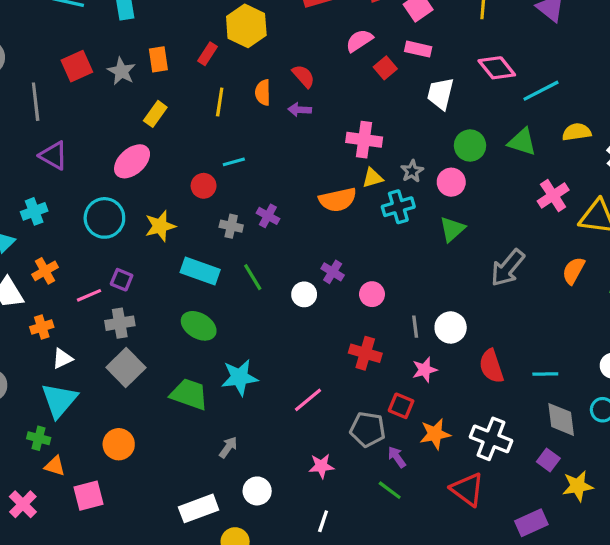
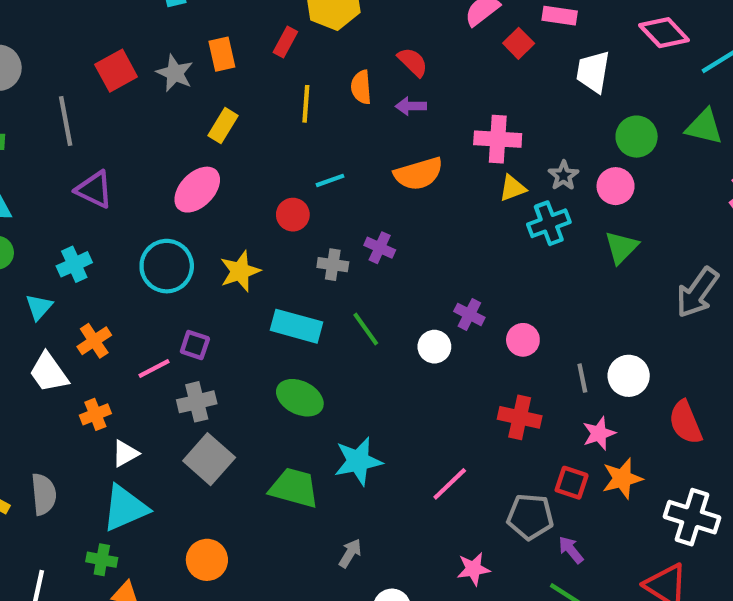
orange semicircle: (338, 200) -> (419, 174), moved
cyan triangle: (59, 400) -> (125, 508), turned 30
orange star: (435, 434) -> (622, 478), moved

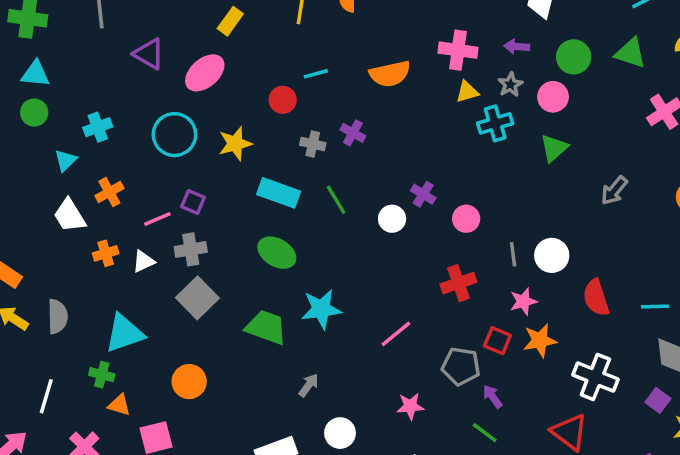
purple arrow: (411, 106) -> (517, 47), moved
purple triangle: (94, 189) -> (149, 54), moved
gray arrow: (697, 293) -> (614, 191), size x0.7
red cross: (520, 417) -> (458, 283), turned -36
white triangle: (125, 453) -> (143, 261), moved

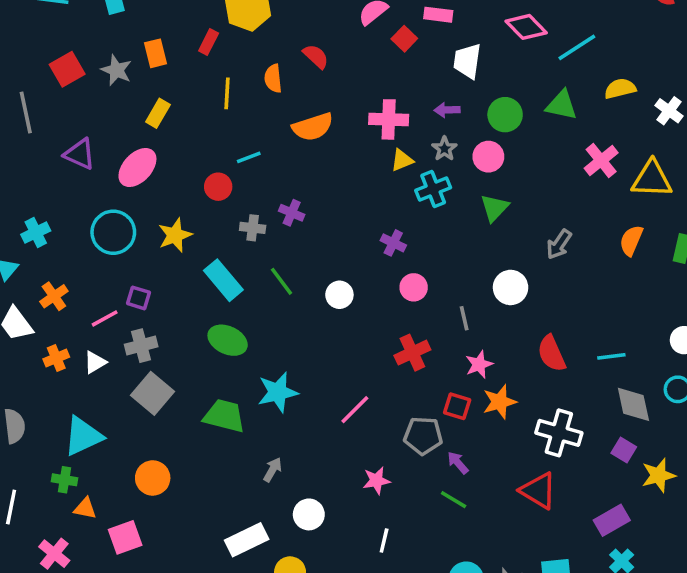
orange semicircle: (390, 74) -> (313, 127), moved
cyan rectangle: (279, 193) -> (223, 280), turned 36
purple cross: (423, 194) -> (393, 243), moved
white circle: (552, 255) -> (511, 287), moved

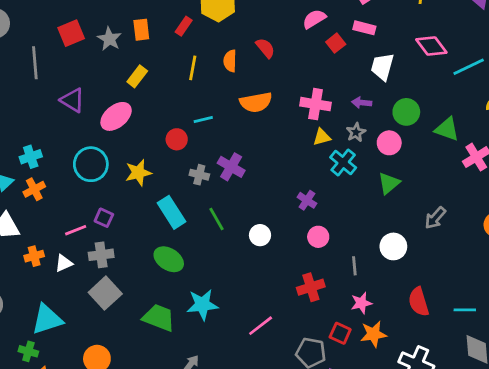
green triangle: (562, 105) -> (447, 129), moved
cyan cross: (433, 189) -> (343, 162), turned -36
purple cross: (292, 213) -> (231, 167), size x1.4
orange cross: (54, 296) -> (34, 189), moved

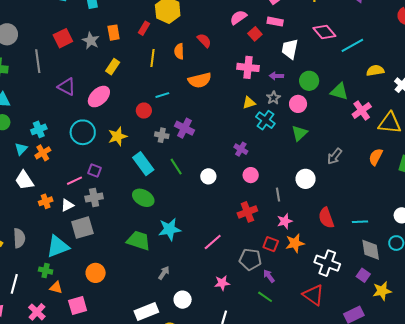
pink cross: (316, 104) -> (248, 67), moved
gray square: (105, 293) -> (82, 228), moved, turned 30

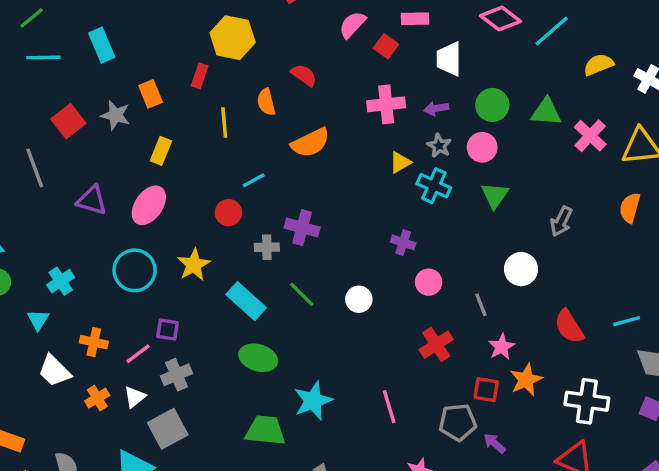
orange cross: (43, 153) -> (94, 342), moved, turned -35
pink line: (213, 242) -> (389, 407), turned -54

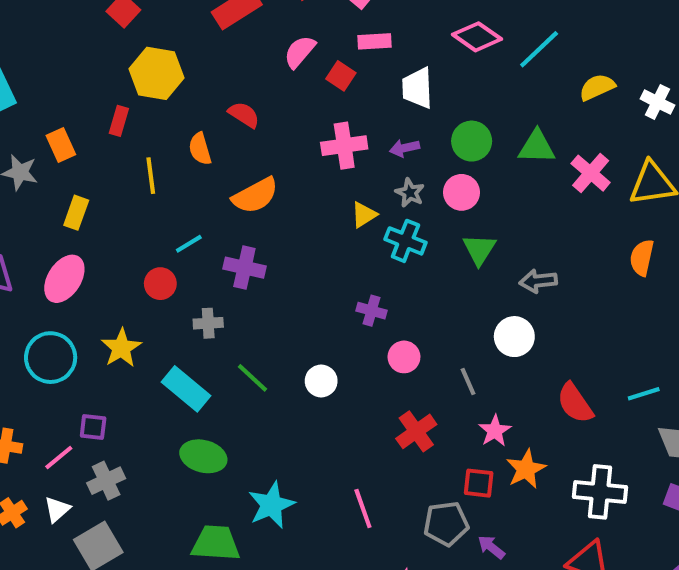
gray arrow: (561, 221) -> (538, 281), moved, turned 60
purple cross: (302, 228) -> (244, 268), moved

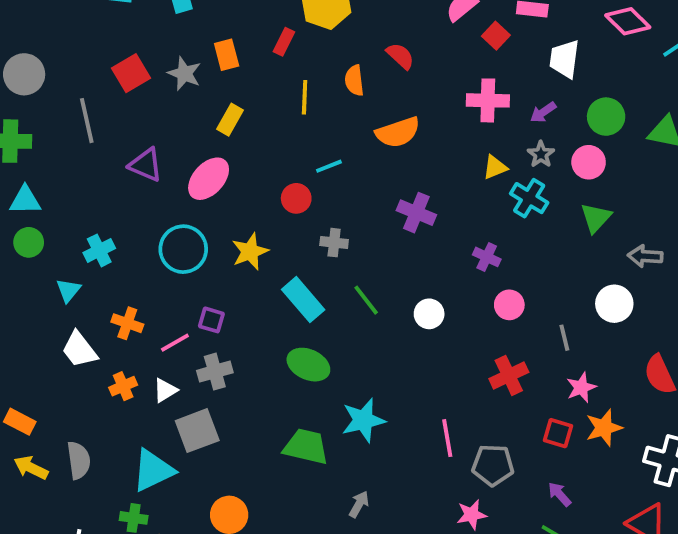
purple arrow: (405, 148) -> (543, 112), turned -32
purple cross: (244, 268) -> (416, 213), moved
gray pentagon: (446, 524) -> (493, 465), moved

